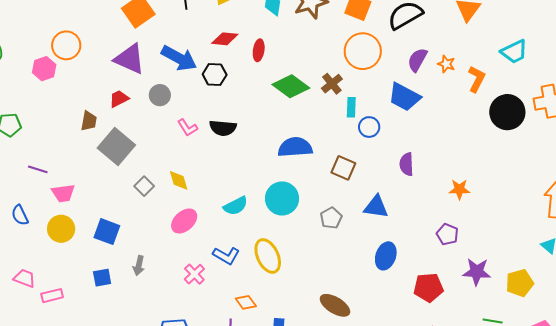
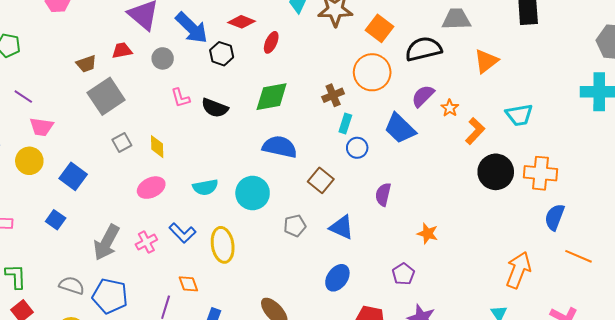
green diamond: (291, 86) -> (272, 97), moved, turned -63
brown trapezoid: (89, 121) -> (86, 64), turned 45
gray arrow: (139, 266) -> (106, 242), moved, size x1.8
blue square: (102, 278) -> (56, 220), turned 30

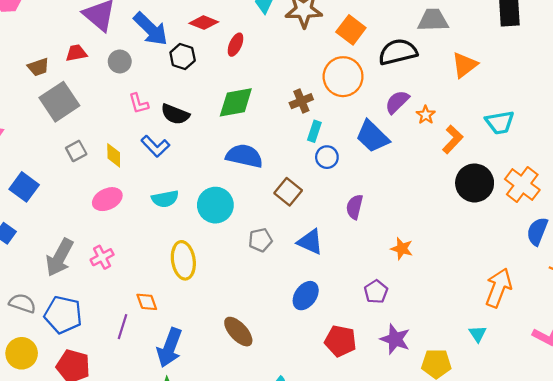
orange cross: (540, 173) -> (522, 184), turned 32
blue L-shape: (182, 233) -> (155, 146), moved

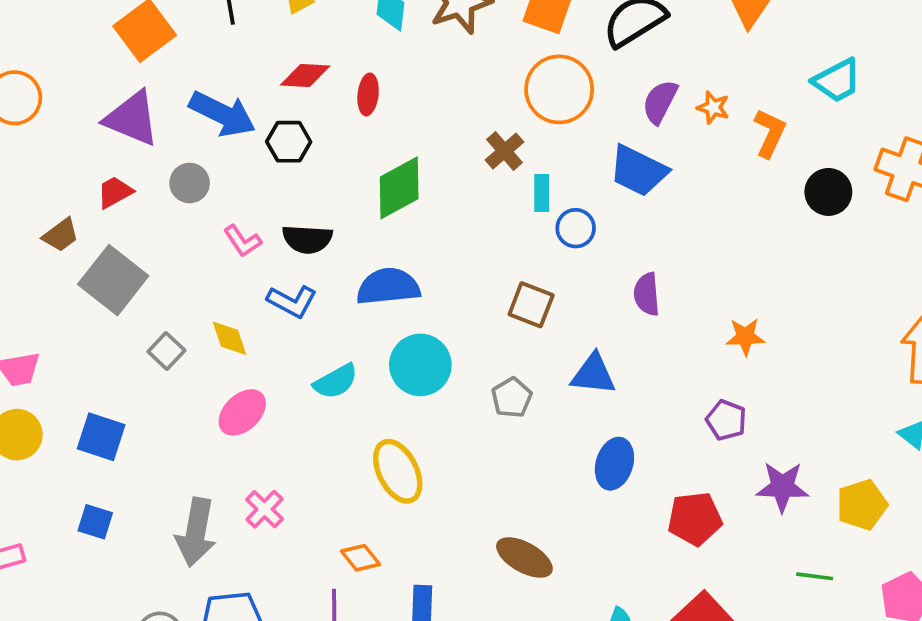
blue semicircle: (244, 156) -> (388, 287), moved
black circle: (475, 183) -> (828, 192), size x0.7

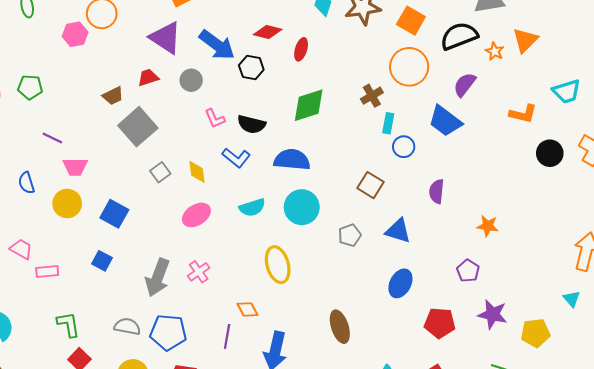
orange star: (713, 108) -> (495, 51), moved
orange L-shape: (770, 133) -> (523, 114), turned 68
brown ellipse: (524, 557) -> (340, 327), turned 32

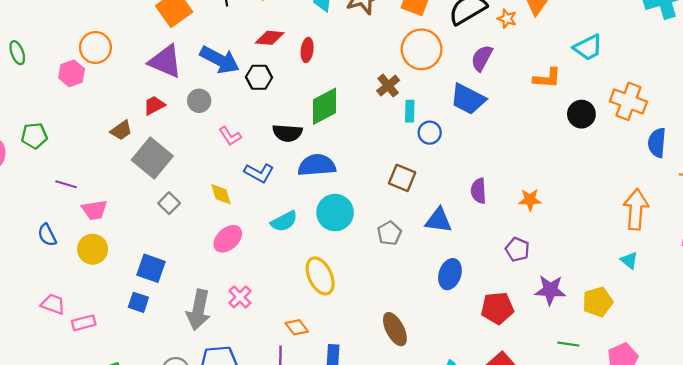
black semicircle: (251, 124) -> (287, 133), moved
gray square: (160, 172) -> (169, 203), moved
purple semicircle: (437, 191) -> (479, 191), moved
blue square: (114, 214) -> (151, 268), moved

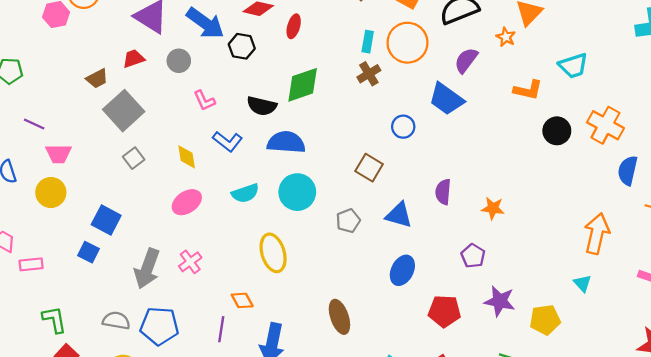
orange star: (507, 19) -> (506, 37), moved
cyan rectangle: (410, 111) -> (368, 42), moved

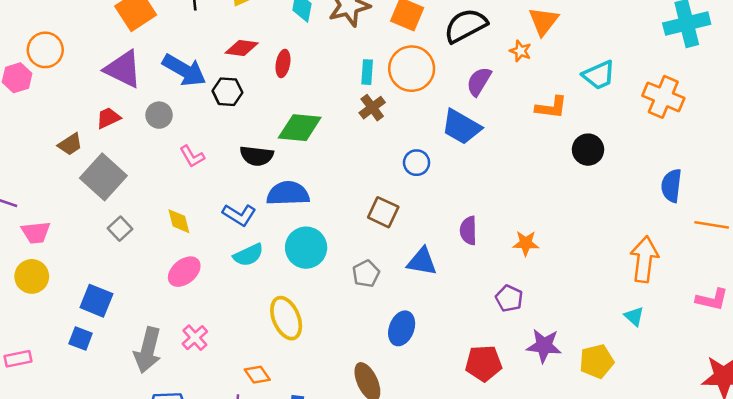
green diamond: (303, 85) -> (300, 128), turned 30
orange cross: (605, 125) -> (663, 97), moved
blue L-shape: (228, 141) -> (239, 215), moved
blue ellipse: (402, 270) -> (402, 328), moved

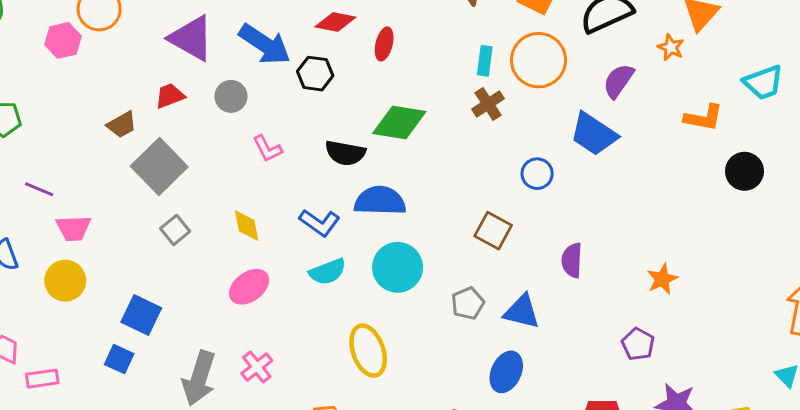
purple semicircle: (468, 231) -> (572, 260), moved
orange star: (526, 243) -> (662, 279), turned -30
blue triangle: (422, 262) -> (522, 312), moved

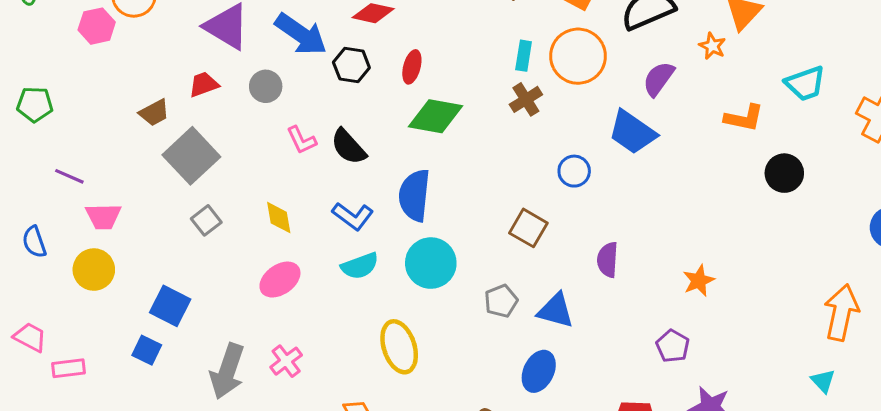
red ellipse: (384, 44) -> (412, 67), moved
black semicircle: (345, 153) -> (348, 147), moved, turned 36
blue semicircle: (380, 201) -> (414, 195), turned -87

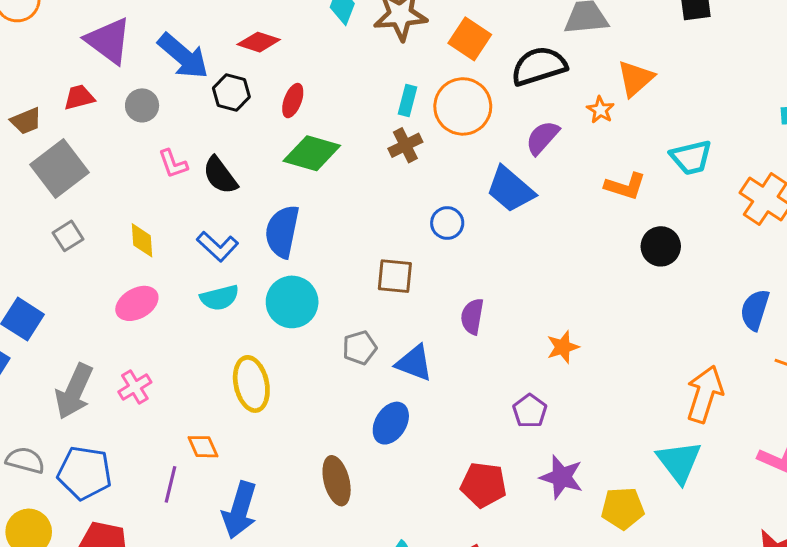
brown square: (528, 228) -> (395, 276), turned -30
cyan triangle: (823, 381) -> (679, 462), size x1.8

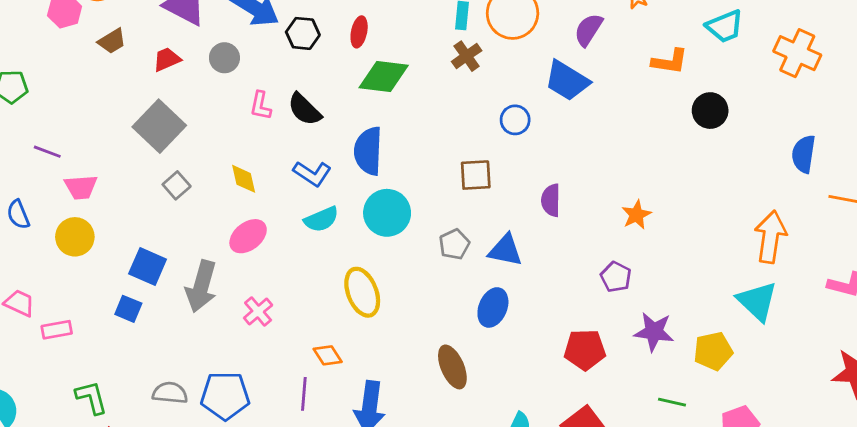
brown trapezoid: (26, 121) -> (112, 41), moved
pink L-shape: (173, 164) -> (261, 106), turned 40
gray arrow: (74, 391) -> (201, 286), moved

